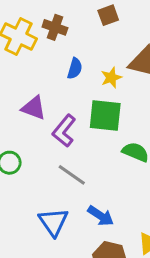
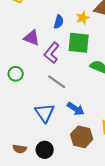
blue semicircle: (75, 68) -> (59, 22), moved

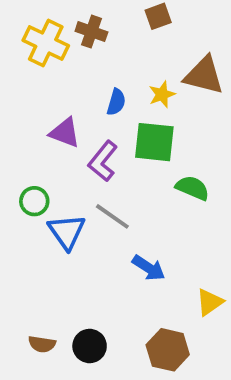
blue triangle: (45, 113) -> (67, 232), moved
brown hexagon: (82, 137) -> (168, 350), moved

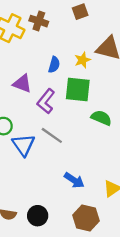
blue arrow: (149, 268) -> (74, 180), moved

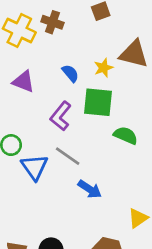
blue semicircle: (54, 65) -> (70, 73), turned -56
purple triangle: (22, 84) -> (23, 82), moved
blue arrow: (74, 180) -> (90, 189), moved

